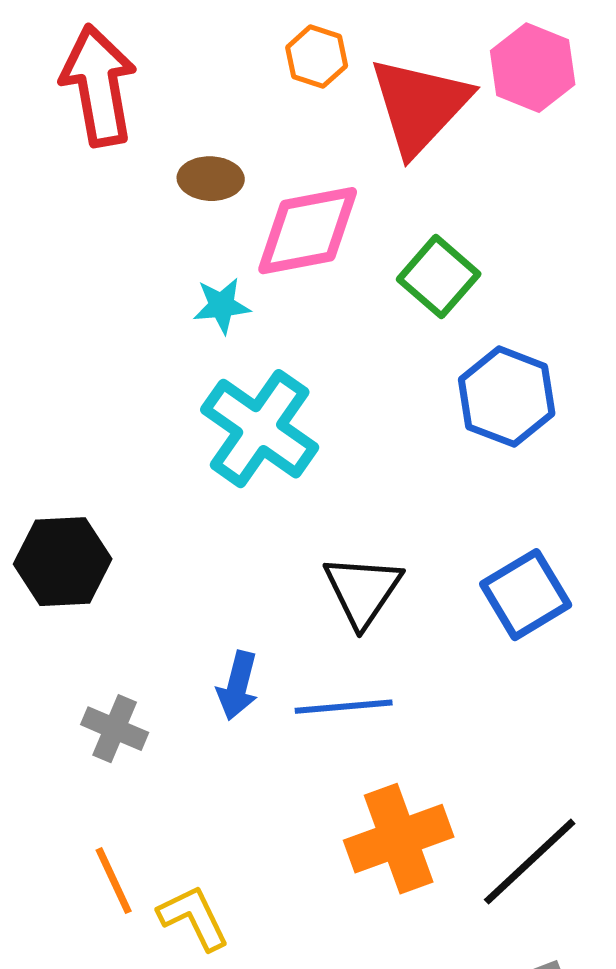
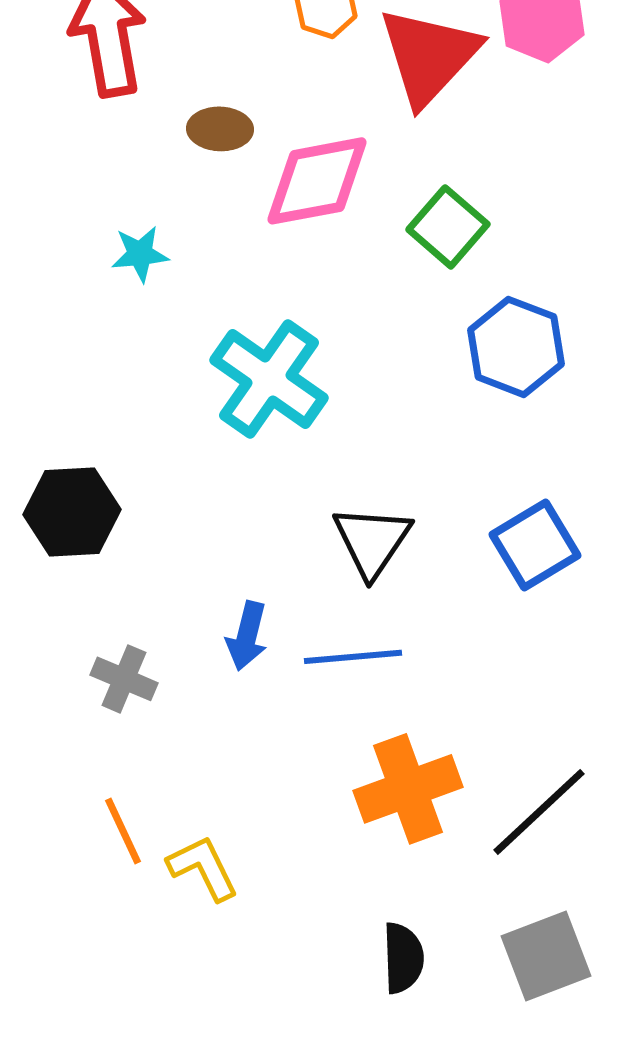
cyan star: (222, 306) -> (140, 254), moved

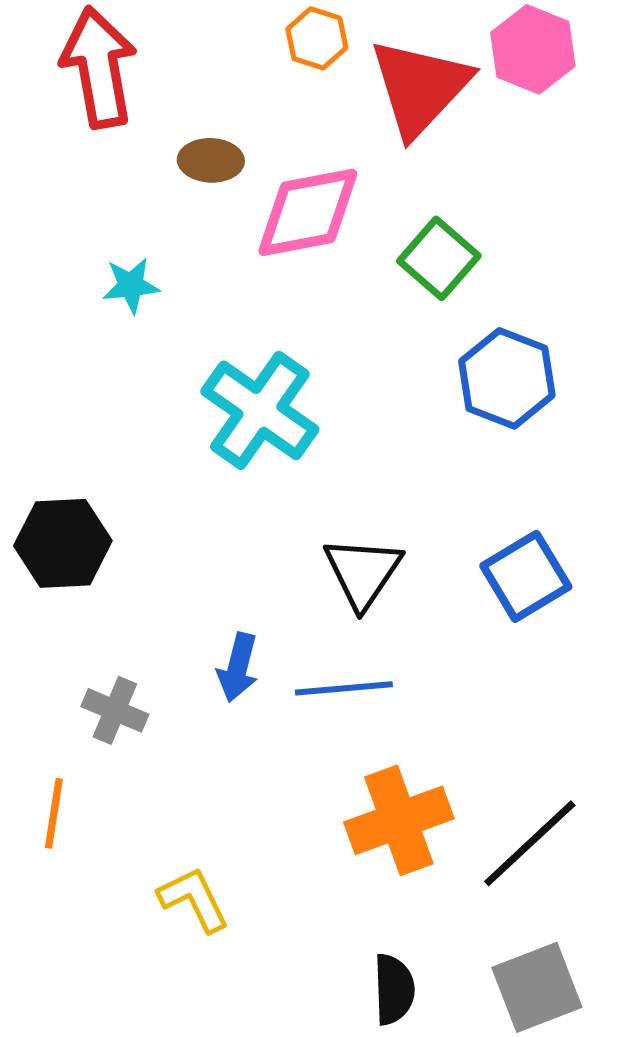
orange line: (123, 831) -> (54, 813), moved, turned 34

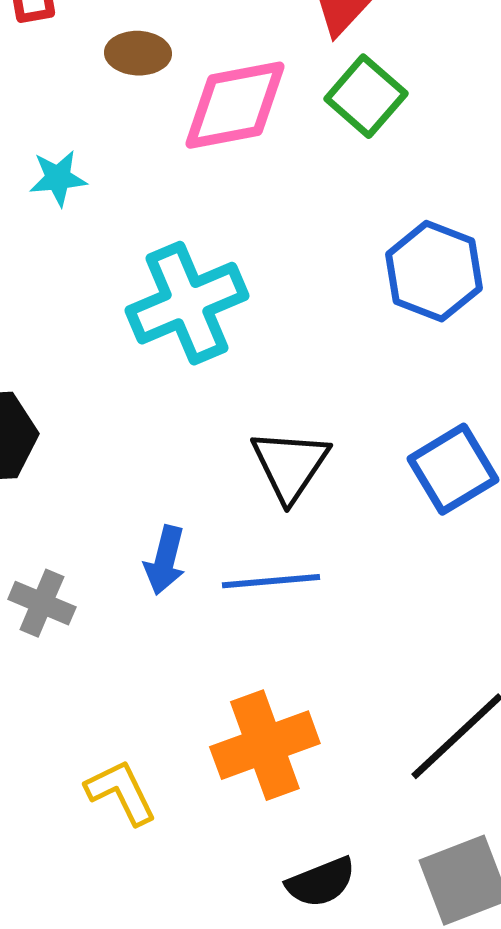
green square: (439, 258) -> (366, 96), moved
cyan cross: (260, 410) -> (187, 303), turned 32
orange cross: (399, 820) -> (265, 745), moved
black semicircle: (394, 989) -> (321, 882), turned 70

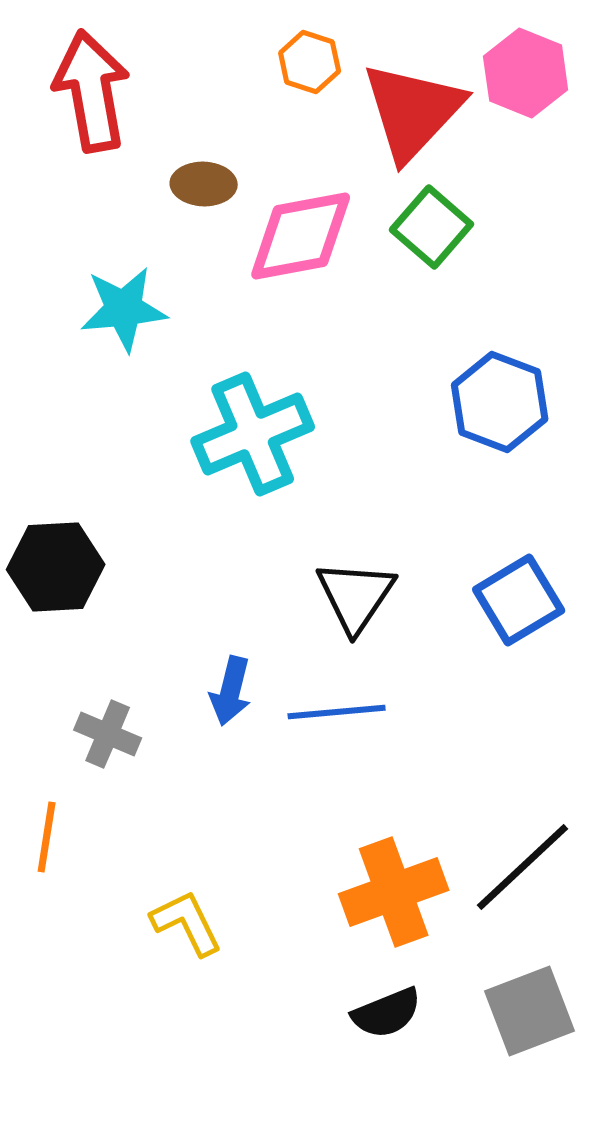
cyan star: (58, 178) -> (124, 309), size x1.5
orange cross: (265, 745) -> (394, 892), moved

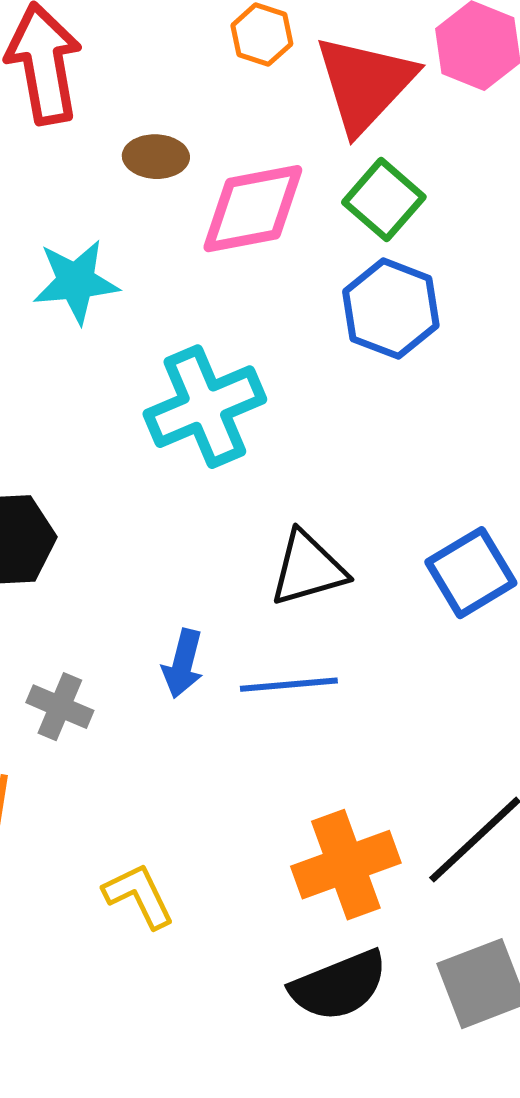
blue hexagon: (500, 402) -> (391, 309), moved
black triangle: (356, 596) -> (308, 569), turned 40
black semicircle: (387, 1013) -> (339, 986), size x1.4

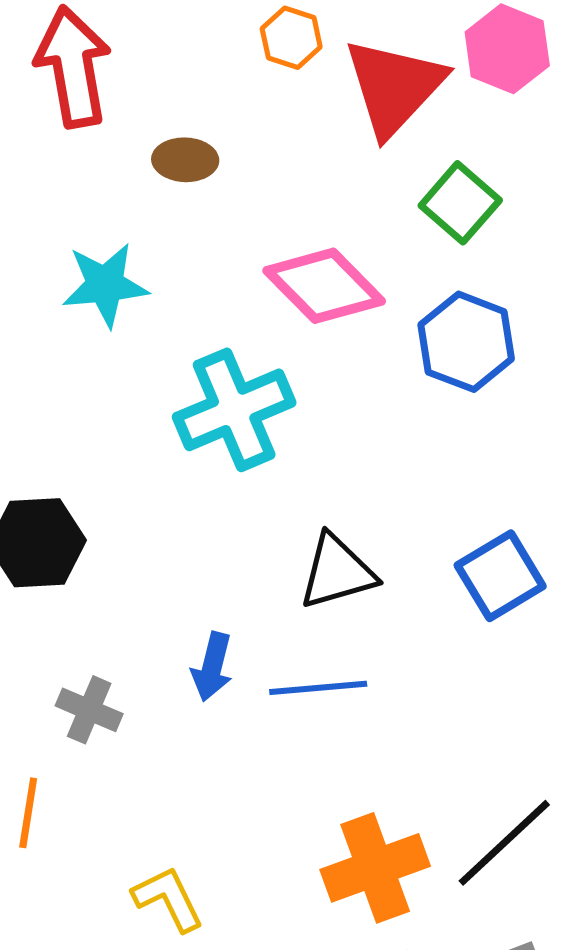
green square: (384, 200) -> (460, 203), moved
pink diamond: (253, 209) -> (324, 286), moved, turned 56
blue hexagon: (391, 309) -> (466, 342), moved

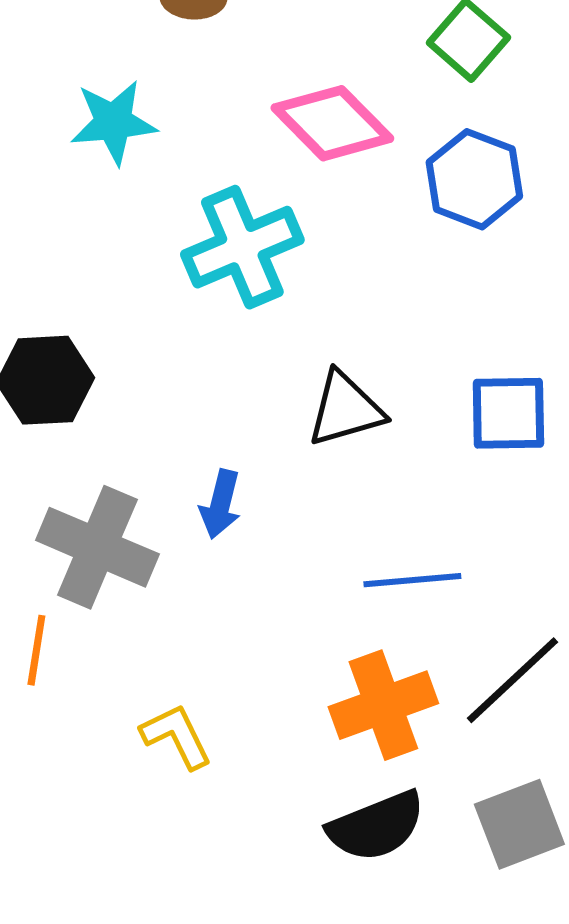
blue square: (500, 576) -> (508, 413), turned 30
blue line: (318, 688) -> (412, 580), moved
gray cross: (89, 710) -> (97, 547), size x1.8

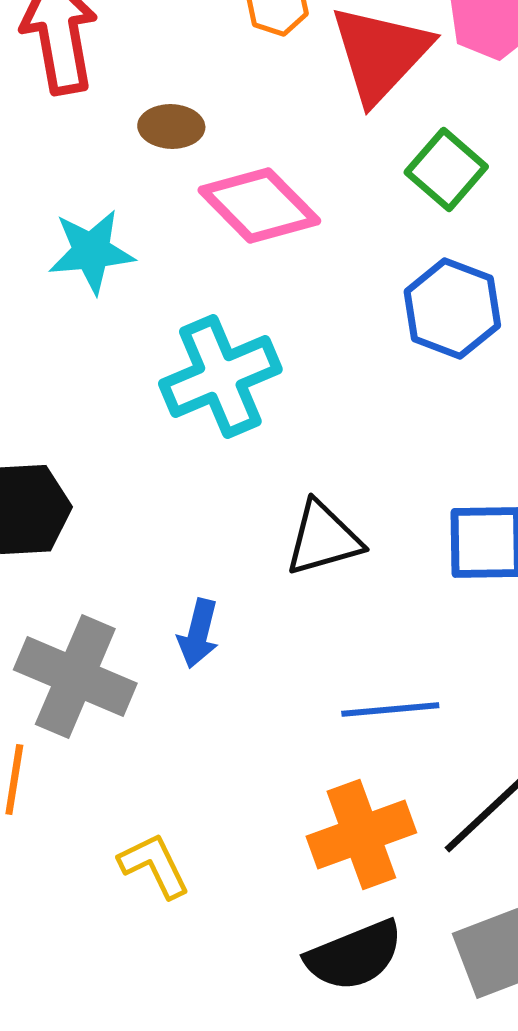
pink diamond: (332, 123) -> (259, 206), moved

